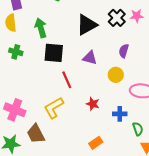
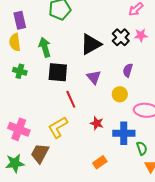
purple triangle: (90, 58) -> (94, 77), turned 35
blue cross: (120, 114) -> (124, 133), size x1.5
brown trapezoid: (36, 134) -> (40, 153), turned 55

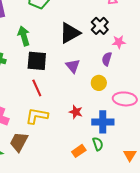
pink star: (141, 35) -> (119, 42), moved
red line: (71, 99) -> (37, 88), moved
yellow L-shape: (58, 127) -> (37, 116), turned 40
green semicircle: (142, 148) -> (98, 144), moved

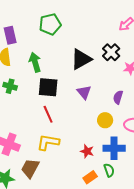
purple semicircle: (107, 59) -> (118, 97), moved
yellow circle: (99, 83) -> (105, 120), moved
red star: (76, 112) -> (87, 151), moved

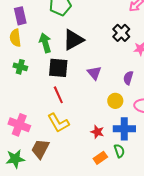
black triangle: (81, 59) -> (73, 40), moved
yellow L-shape: (48, 142) -> (58, 123), turned -130

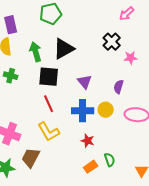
blue cross: (124, 129) -> (83, 111), moved

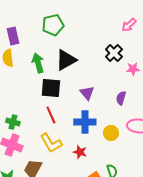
green cross: (11, 76) -> (13, 122), moved
yellow circle: (106, 110) -> (111, 133), moved
red star: (88, 141) -> (80, 152), moved

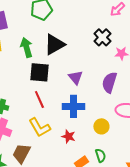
purple semicircle: (121, 98) -> (109, 82), size x1.5
yellow circle: (111, 133) -> (101, 126), moved

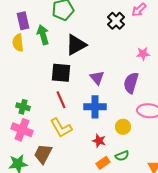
black cross: (102, 37) -> (116, 21), moved
green arrow: (26, 47) -> (43, 35), moved
red star: (68, 136) -> (99, 141), moved
green semicircle: (100, 155) -> (122, 156), turned 88

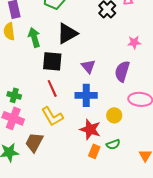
green arrow: (43, 35) -> (34, 37), moved
red star: (99, 141) -> (90, 129), size x1.5
orange rectangle: (103, 163) -> (94, 151), turned -32

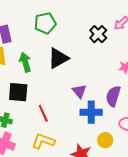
black square: (52, 61) -> (18, 92), moved
blue cross: (86, 95) -> (91, 112), moved
yellow L-shape: (52, 116) -> (43, 141), turned 140

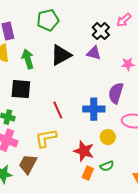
purple triangle: (79, 91) -> (94, 53), moved, turned -35
red line: (43, 113) -> (58, 110), moved
yellow L-shape: (43, 141) -> (46, 138), turned -30

